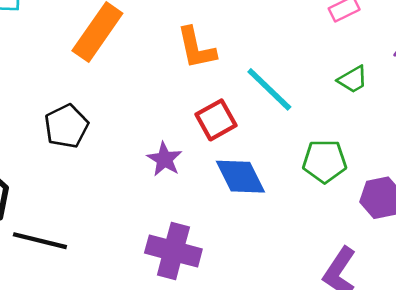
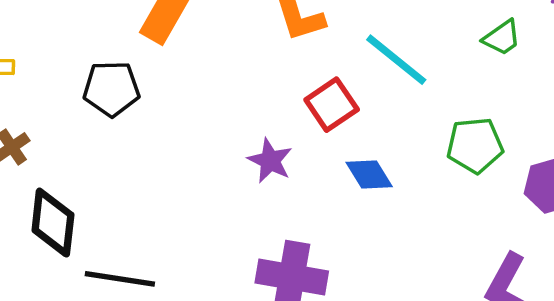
black pentagon: (66, 126) -> (111, 89), moved, turned 30
blue diamond: (240, 177) -> (369, 175), size x0.7

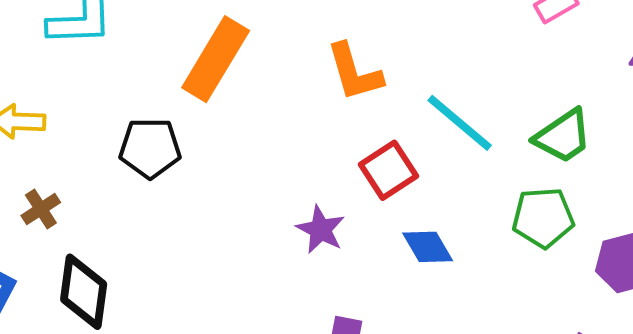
green trapezoid: (502, 38) -> (563, 136), moved, size x1.4

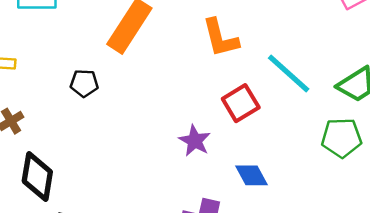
black pentagon: (150, 148) -> (84, 83), size x0.7
blue diamond: (428, 247) -> (251, 175), moved

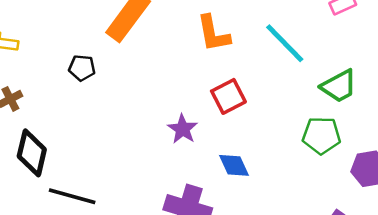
cyan line: (289, 74) -> (285, 43), moved

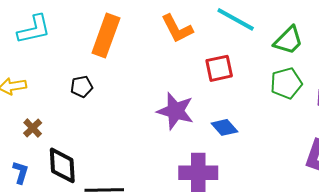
red square: (228, 96) -> (219, 68), moved, turned 32
purple star: (183, 129) -> (175, 111), size x1.5

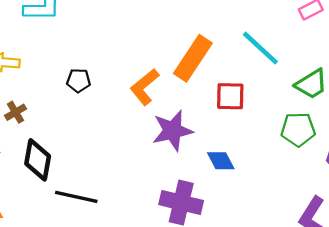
orange L-shape: (177, 29) -> (145, 87), moved, turned 64
orange rectangle: (106, 35) -> (193, 58), moved
purple star: (175, 111) -> (173, 131), turned 30

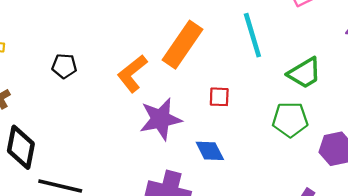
cyan line: (260, 48) -> (252, 35), turned 30
red square: (230, 96) -> (219, 97), moved, size x0.7

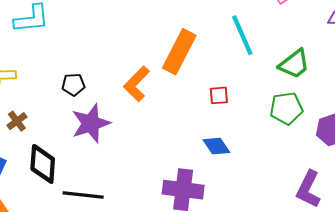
purple star: (161, 119) -> (91, 123), moved

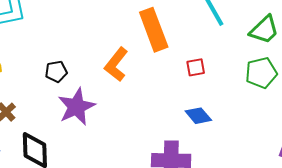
orange rectangle: (179, 52) -> (154, 30), turned -42

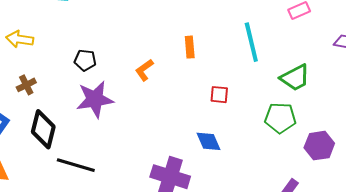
orange rectangle: (154, 30) -> (190, 47), size x0.5
orange L-shape: (116, 65) -> (144, 70), size x0.7

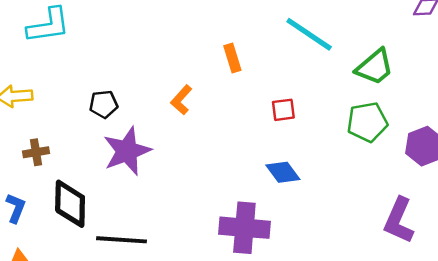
cyan line: (251, 42) -> (309, 34), turned -30
brown cross: (26, 85) -> (36, 152), turned 30

